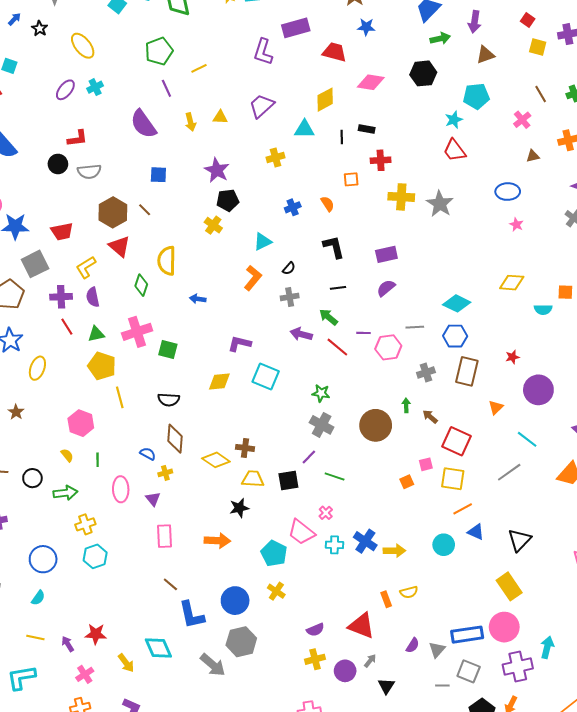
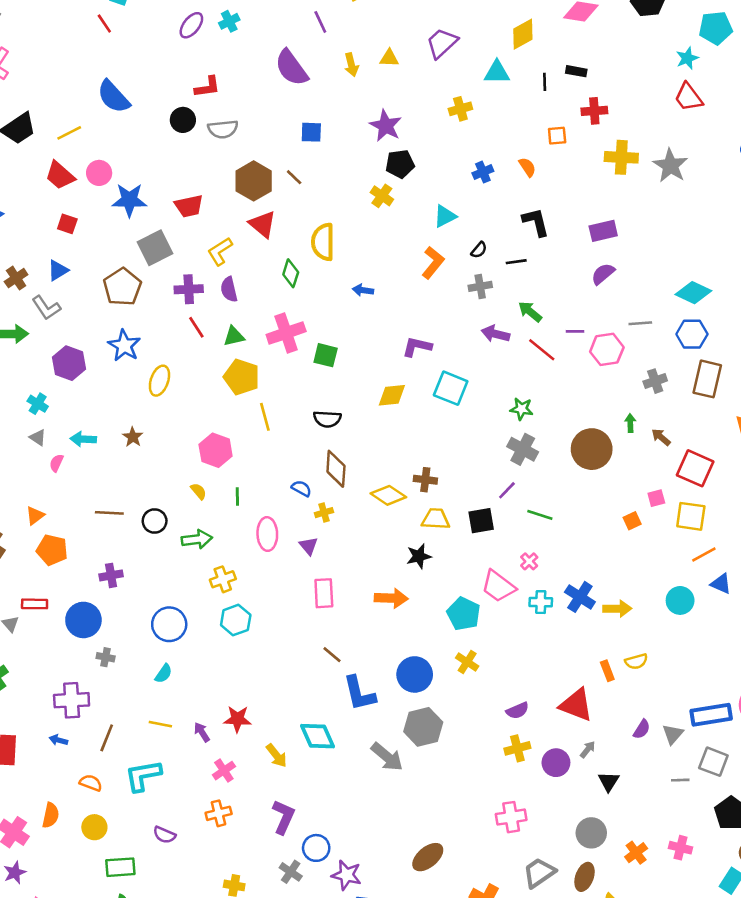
black line: (338, 288) -> (516, 262), moved

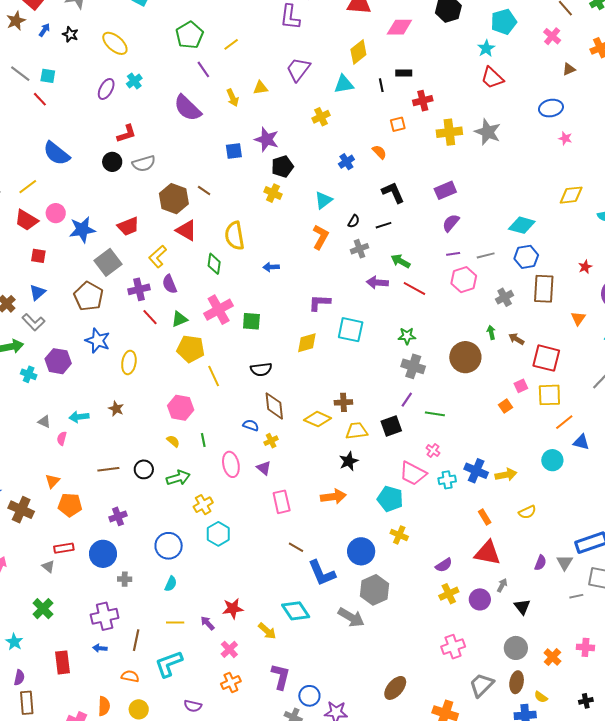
blue square: (311, 132) -> (234, 151), moved
purple line: (575, 331) -> (453, 254), moved
cyan cross: (38, 404) -> (29, 374), moved
orange rectangle: (607, 671) -> (485, 517), moved

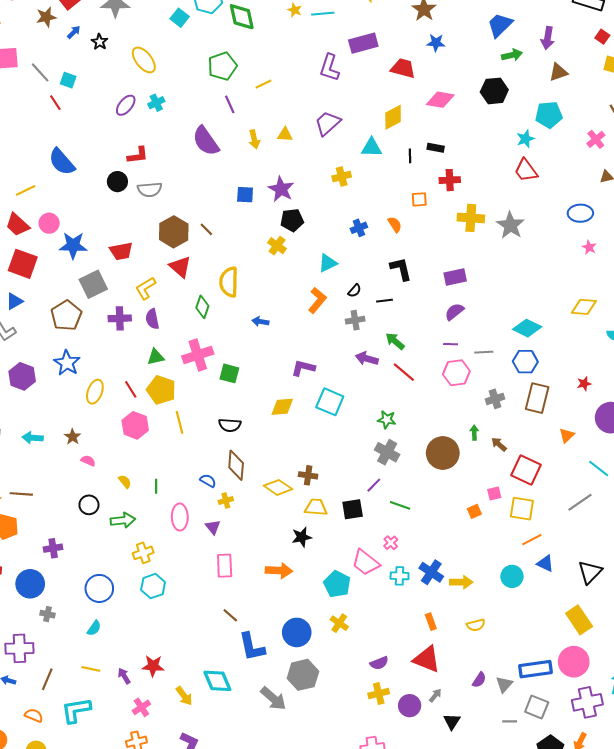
red square: (38, 256) -> (23, 264), size x1.8
red line: (150, 317) -> (131, 389), moved
pink hexagon: (181, 408) -> (135, 425), moved
pink semicircle: (62, 438) -> (88, 461), moved, turned 88
brown line: (108, 469) -> (21, 494), moved

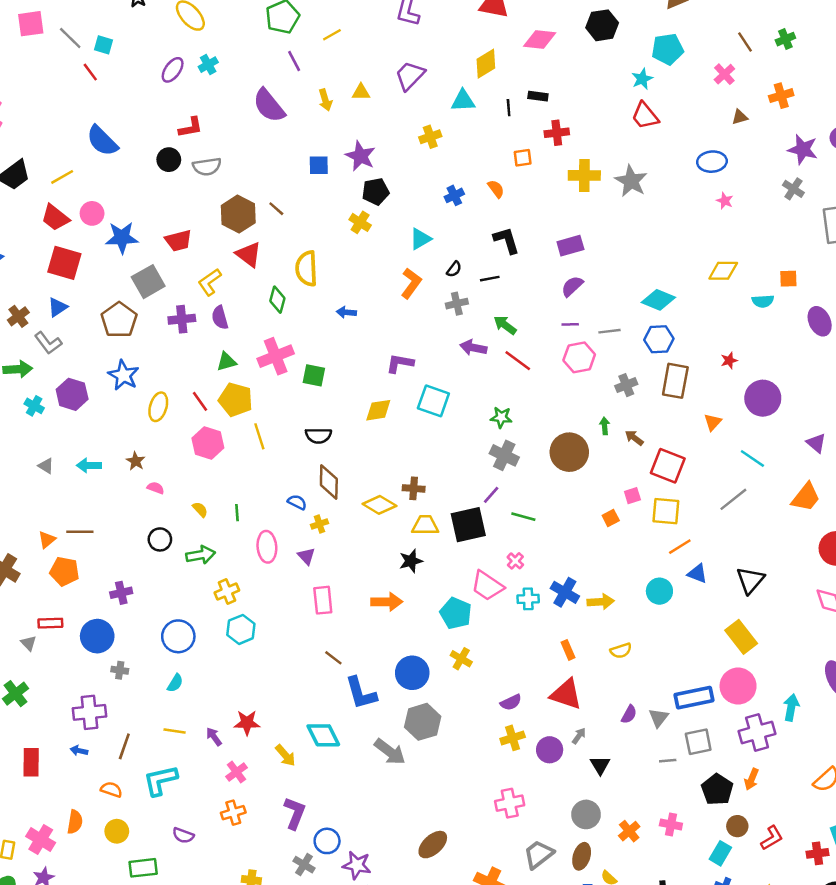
black square: (353, 509) -> (468, 525), size x1.4
gray square: (537, 707) -> (698, 742), turned -30

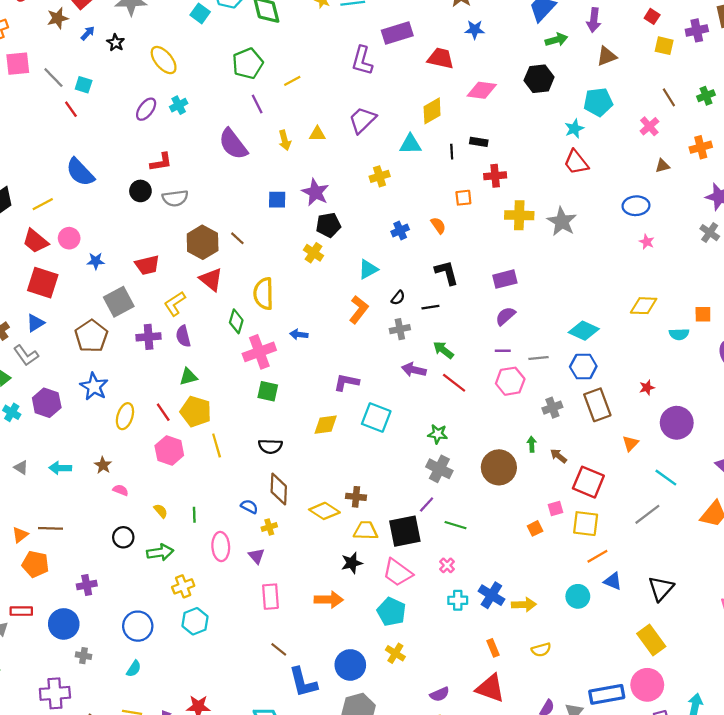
blue star: (122, 238) -> (96, 261), size x0.6
pink cross: (276, 356) -> (259, 352), moved
brown rectangle: (675, 381) -> (597, 405), turned -32
pink trapezoid: (487, 586) -> (398, 573), moved

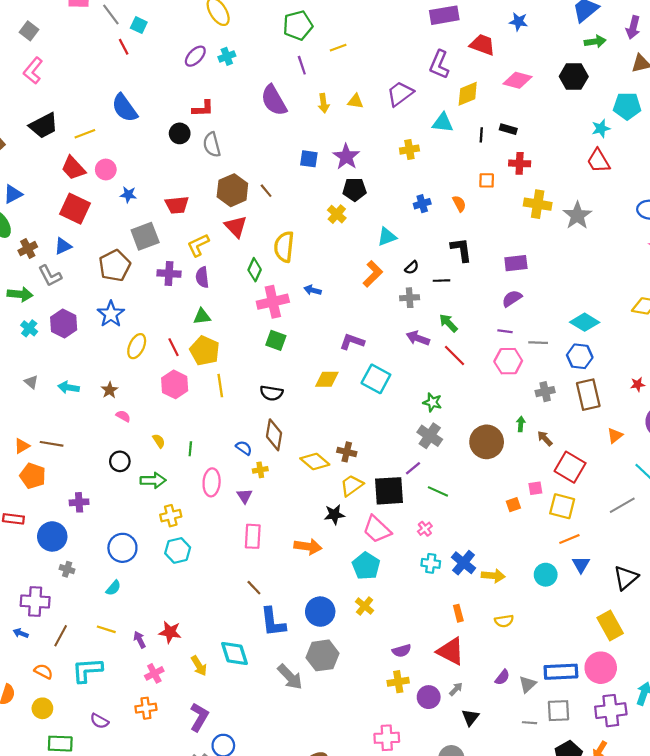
purple L-shape: (362, 61) -> (439, 65), moved
gray semicircle: (175, 198) -> (212, 145), turned 75
yellow trapezoid: (366, 531) -> (352, 485), turned -45
blue triangle: (613, 581) -> (581, 565), turned 30

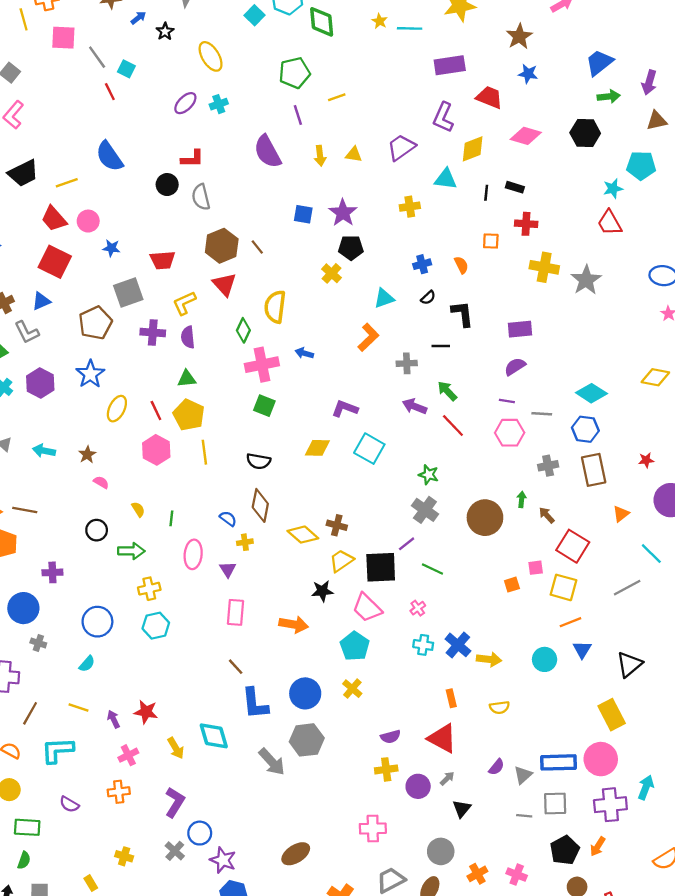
black semicircle: (412, 268) -> (428, 298), moved

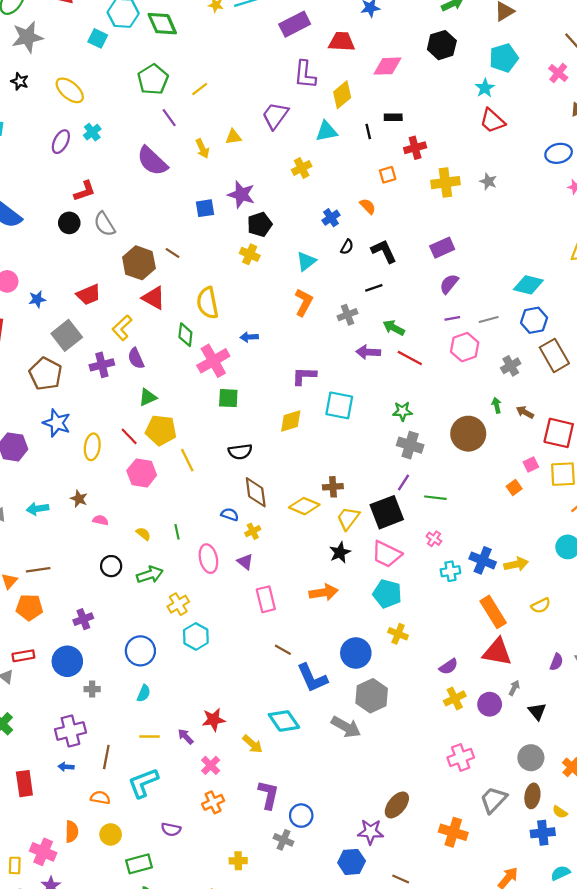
gray star: (586, 280) -> (488, 181), size x0.6
orange rectangle: (451, 698) -> (493, 612), size x1.8
purple star: (223, 860) -> (371, 832), moved

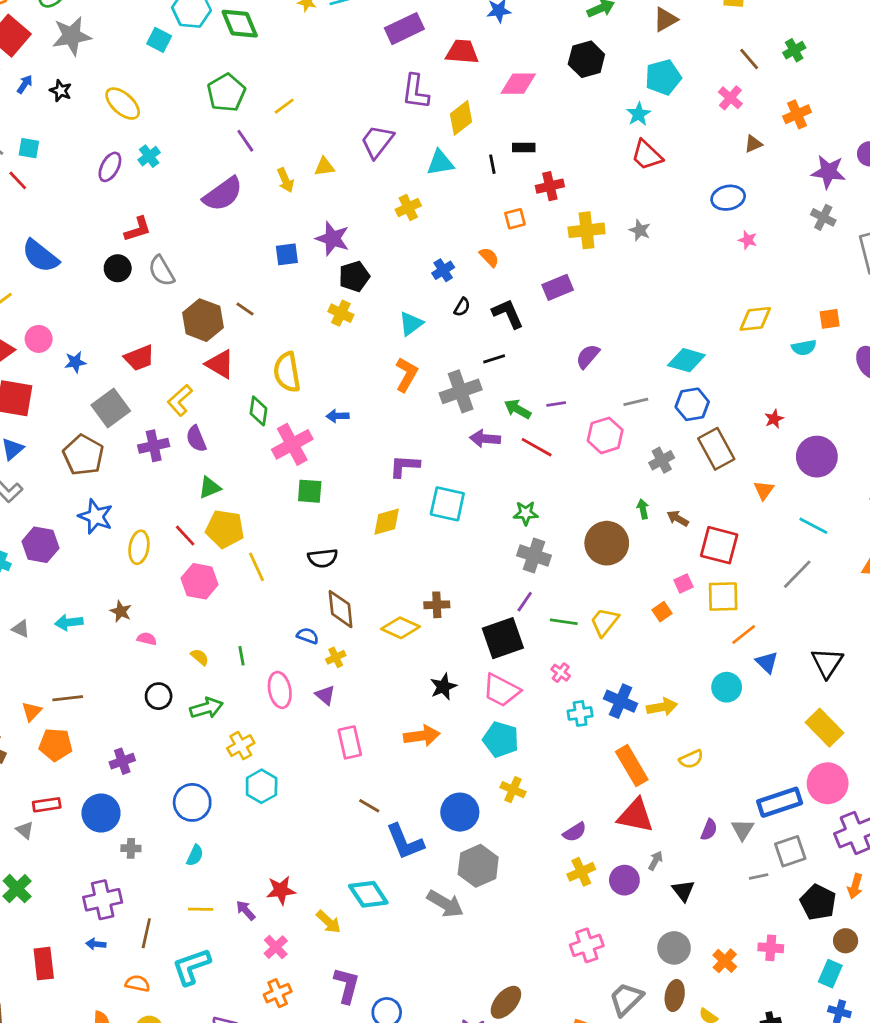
purple semicircle: (152, 161) -> (223, 194), turned -80
purple rectangle: (442, 248) -> (558, 287), moved
gray cross: (348, 315) -> (461, 391), size x1.6
purple line: (452, 318) -> (556, 404), moved
yellow trapezoid: (348, 518) -> (604, 622), moved

